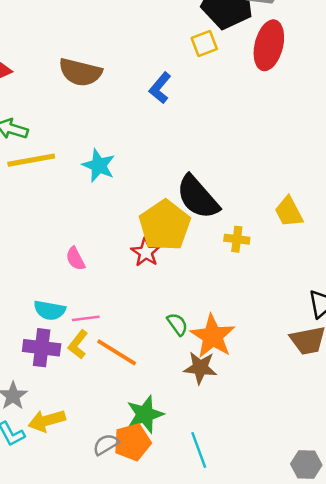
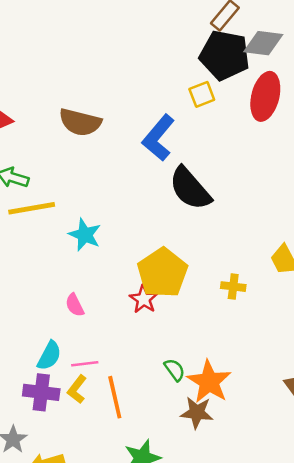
blue L-shape: (160, 88) -> (158, 138), size x1.5
cyan star: (99, 165) -> (85, 235), moved
black semicircle: (198, 197) -> (190, 188), moved
cyan semicircle: (50, 310) -> (49, 356), turned -72
orange line: (117, 352) -> (115, 397), turned 45

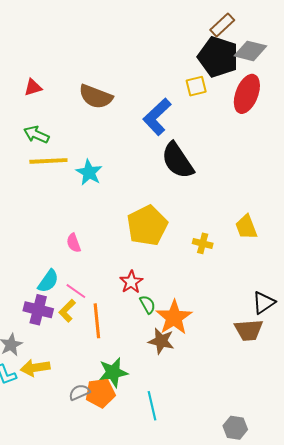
cyan star: (85, 235) -> (89, 172), moved
red star: (144, 299) -> (131, 282), moved
pink line: (85, 364) -> (76, 291), turned 35

